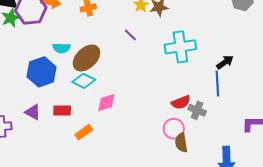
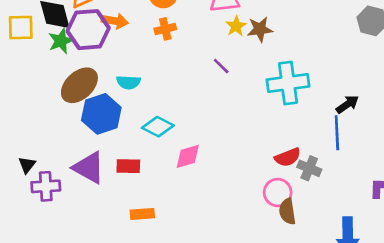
brown ellipse: (86, 58) -> (79, 85), moved
purple triangle: (33, 112) -> (89, 168), size x1.5
orange rectangle: (84, 132) -> (142, 214), moved, turned 30

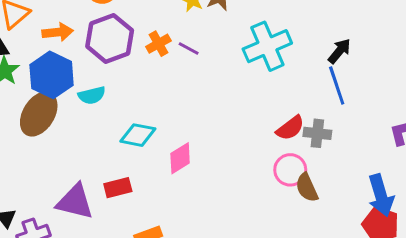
orange cross: (165, 29) -> (158, 44), moved
purple hexagon: (88, 30) -> (110, 38), moved
blue hexagon: (101, 114) -> (52, 75), moved

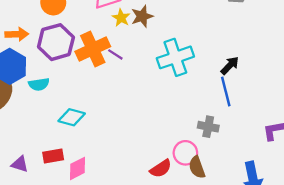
orange cross: (158, 44) -> (93, 49), size x1.8
red semicircle: (290, 128) -> (161, 169), moved
pink diamond: (180, 158) -> (77, 168), moved
purple triangle: (75, 202) -> (20, 164), size x0.6

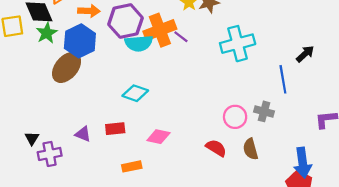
black arrow: (230, 65) -> (305, 54), moved
cyan semicircle: (39, 84) -> (139, 43), moved, size x1.4
pink circle: (185, 153) -> (235, 117), moved
pink diamond: (77, 168) -> (158, 137), moved, turned 35
red semicircle: (161, 169) -> (216, 148), turned -120

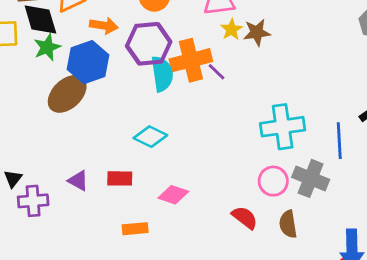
cyan semicircle: (139, 43) -> (162, 74), turned -100
cyan cross: (238, 44) -> (283, 127), moved
gray cross: (264, 111) -> (311, 178), size x1.4

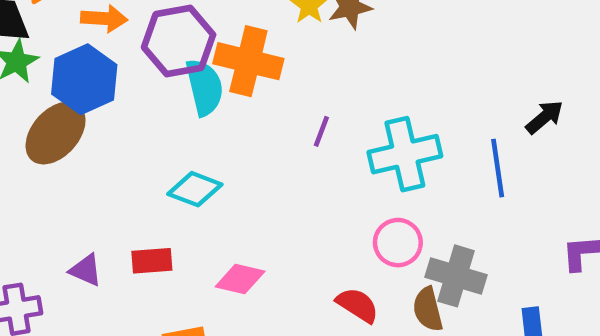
orange cross: (191, 60) -> (248, 61), turned 33
purple line: (216, 72) -> (321, 131), moved, turned 72
gray cross: (311, 178) -> (456, 276), moved

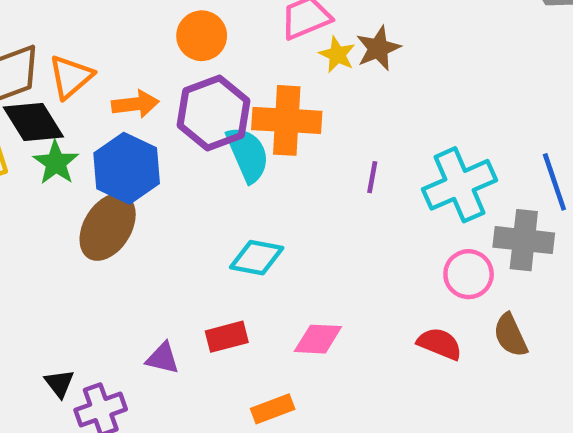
gray cross: (456, 276) -> (524, 240), moved

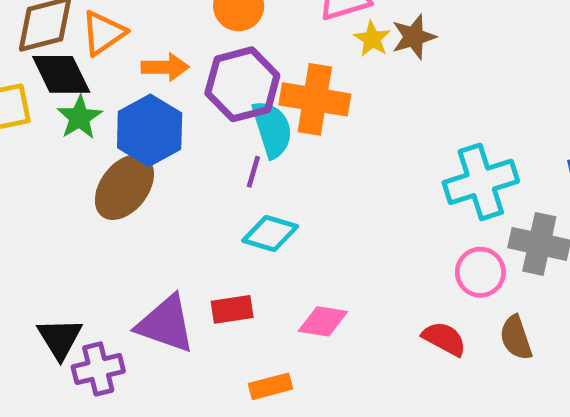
purple line: (372, 177) -> (253, 172), moved
purple triangle: (163, 358) -> (166, 324), size x1.8
black triangle: (59, 383) -> (60, 338), size x1.5

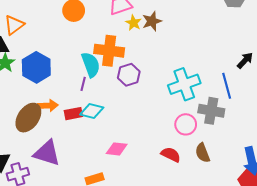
orange arrow: (165, 67) -> (48, 106), moved
purple hexagon: (242, 84) -> (129, 75), moved, size x0.7
brown ellipse: (124, 187) -> (28, 118), moved
red rectangle: (232, 309) -> (73, 114), moved

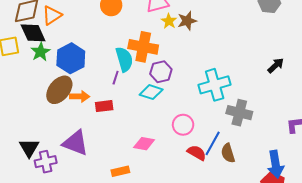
blue line: (227, 86) -> (213, 143), moved, turned 40
cyan diamond: (92, 111) -> (151, 92), moved
brown ellipse: (28, 118) -> (59, 90), moved
pink circle: (186, 124) -> (183, 125), moved

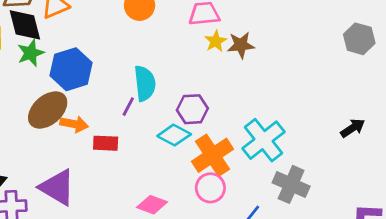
orange cross: (143, 47) -> (213, 155), moved, turned 36
cyan cross: (215, 85) -> (263, 140), turned -32

